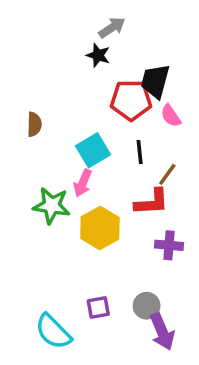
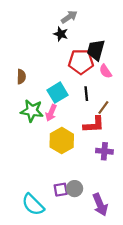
green star: (52, 206) -> (32, 111), moved
gray circle: (147, 306) -> (75, 189), moved

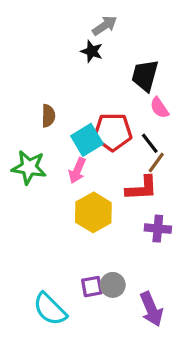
red pentagon: (81, 62) -> (113, 132), moved
brown semicircle: (21, 77) -> (48, 116), moved
black line: (86, 94) -> (150, 143), moved, turned -32
green star: (32, 111) -> (29, 167), moved

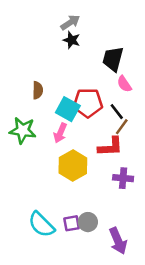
gray arrow: (105, 26) -> (70, 22), moved
cyan square: (87, 140) -> (68, 109), turned -30
cyan semicircle: (50, 309) -> (41, 225), moved

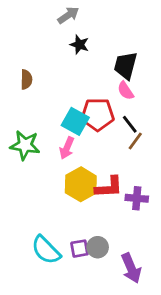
gray arrow: (70, 22) -> (68, 15), moved
pink semicircle: (124, 84) -> (126, 91), moved
brown semicircle: (38, 90) -> (26, 80), moved
red L-shape: (110, 147) -> (109, 187), moved

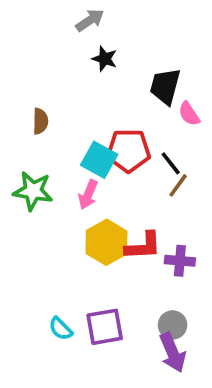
brown semicircle: (26, 80) -> (40, 121), moved
pink semicircle: (126, 91) -> (189, 114), moved
gray circle: (98, 247) -> (173, 325), moved
purple square: (79, 249) -> (105, 327), size x1.5
cyan semicircle: (46, 250) -> (61, 329), size x0.6

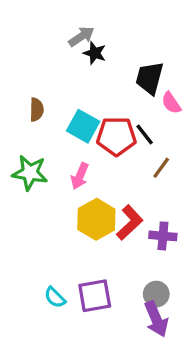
gray arrow: (90, 20) -> (81, 36), moved
cyan square: (99, 160) -> (83, 126), moved
black line: (171, 163) -> (145, 135), moved
red L-shape: (143, 246) -> (130, 223), turned -40

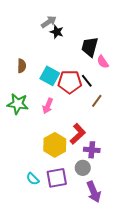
yellow hexagon: (96, 219) -> (55, 145), moved
purple cross: (163, 236) -> (92, 150), moved
gray circle: (156, 294) -> (83, 168), moved

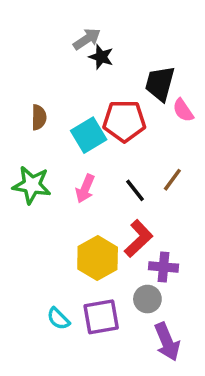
cyan square: (50, 76) -> (89, 135), turned 30
black line: (87, 81) -> (135, 190), moved
red pentagon: (70, 82) -> (124, 121), moved

